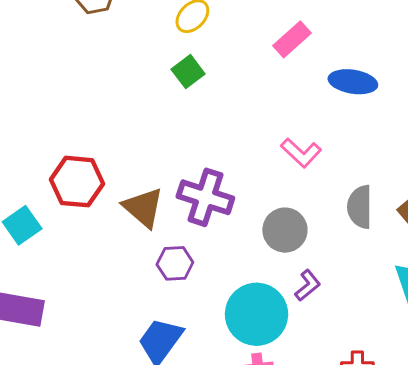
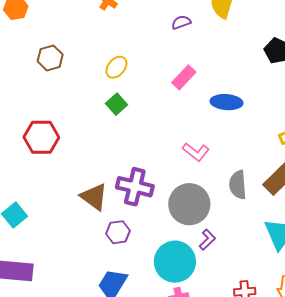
red hexagon: (77, 182) -> (41, 137), moved
gray circle: (285, 230) -> (189, 204), size x1.4

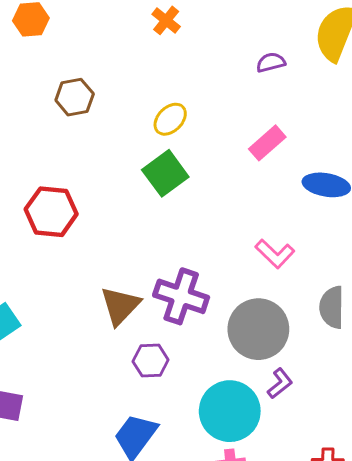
green square: (116, 104) -> (165, 173), size x1.4
brown triangle: (94, 197) -> (120, 306), turned 32

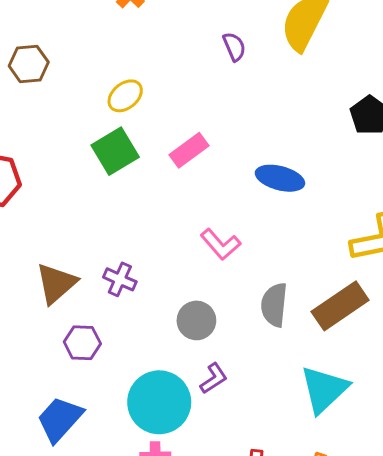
purple semicircle: (271, 62) -> (234, 47), turned 76
pink rectangle: (267, 143) -> (189, 150), moved
purple cross: (181, 296) -> (120, 279), size x0.6
gray circle: (258, 329) -> (196, 320), size x0.6

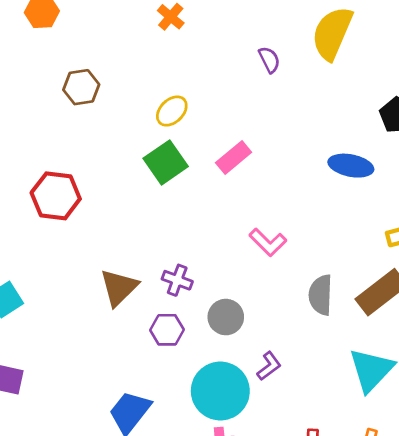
blue ellipse: (280, 178) -> (351, 166), moved
gray circle: (196, 320) -> (226, 317), moved
purple hexagon: (82, 343) -> (167, 330), moved

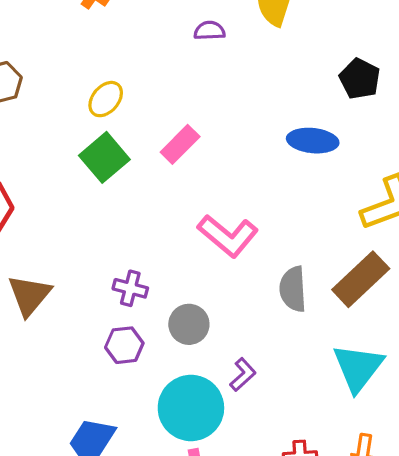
purple semicircle: (269, 60) -> (209, 31), turned -60
pink L-shape: (268, 242) -> (228, 236), size x1.4
brown triangle: (119, 287) -> (29, 295), moved

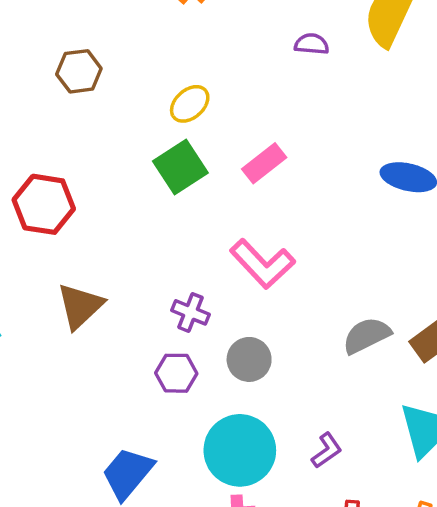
pink L-shape: (228, 236) -> (262, 264), moved
gray semicircle: (293, 289) -> (367, 335), turned 60
purple L-shape: (243, 375) -> (327, 450), moved

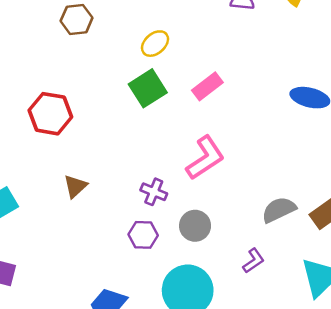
pink L-shape: (262, 264) -> (205, 158), turned -81
brown triangle: (80, 306) -> (75, 186), size x0.7
purple L-shape: (327, 450) -> (253, 261), moved

